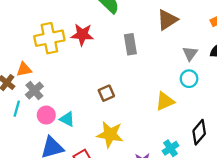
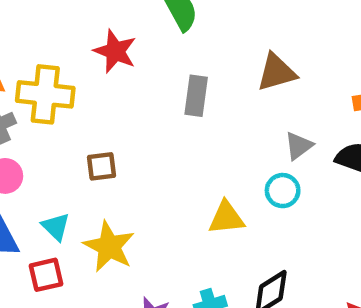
yellow cross: (49, 38) -> (45, 94), moved
brown square: (106, 93) -> (101, 166), moved
cyan triangle: (67, 119) -> (56, 227), moved

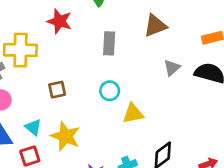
cyan circle: (283, 191) -> (110, 91), moved

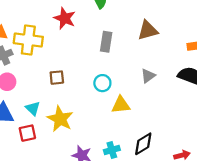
gray triangle: (172, 68) -> (148, 76), moved

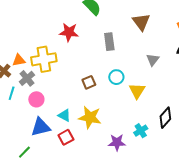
brown triangle: (148, 30) -> (141, 22), turned -36
brown square: (57, 78) -> (89, 82), moved
yellow triangle: (121, 105) -> (137, 91), turned -36

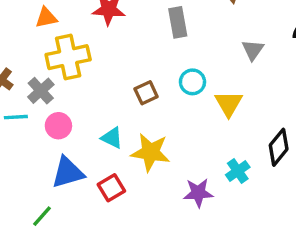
orange triangle: (19, 60) -> (46, 18), moved
cyan line: (12, 93) -> (16, 117), turned 72
cyan triangle: (64, 115) -> (112, 138), moved

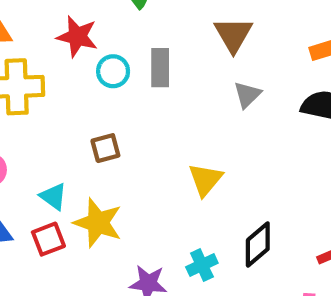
gray triangle: (253, 50) -> (247, 95), moved
cyan circle: (192, 82) -> (113, 71), moved
red square: (111, 188) -> (48, 239), moved

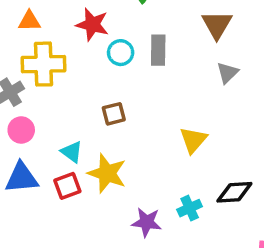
black diamond: (258, 245) -> (234, 192), turned 36

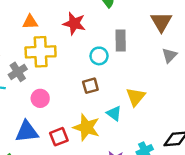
cyan circle: (121, 53) -> (99, 56), moved
pink circle: (21, 130) -> (40, 98), moved
yellow triangle: (193, 140) -> (136, 97), moved
cyan triangle: (72, 152) -> (114, 113), moved

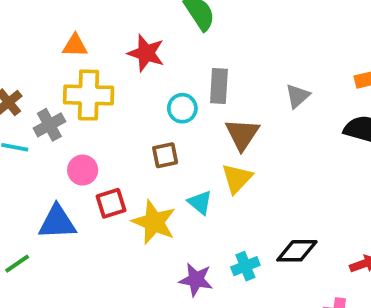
brown triangle: (161, 22) -> (242, 134), moved
gray triangle: (169, 55) -> (298, 96), moved
red square: (59, 137) -> (111, 203), moved

